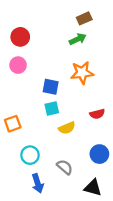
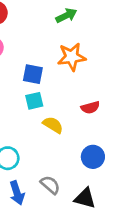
yellow semicircle: (67, 128) -> (53, 125), turned -126
gray semicircle: (65, 167) -> (50, 185), moved

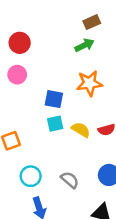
yellow semicircle: (53, 125) -> (81, 130), moved
gray semicircle: (50, 185) -> (70, 180), moved

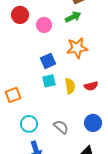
pink circle: (17, 75) -> (44, 25), moved
blue square: (54, 99) -> (48, 61), turned -35
yellow semicircle: (81, 130) -> (70, 86), turned 49

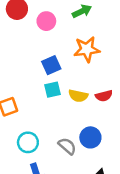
yellow semicircle: (70, 86) -> (78, 96), turned 112
blue circle: (93, 123) -> (90, 137), moved

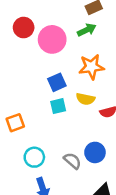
pink circle: (46, 21) -> (52, 39), size x1.5
yellow semicircle: (78, 96) -> (85, 99), moved

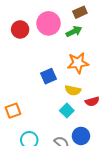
pink circle: (52, 39) -> (49, 23), moved
cyan square: (58, 106) -> (67, 111), moved, turned -32

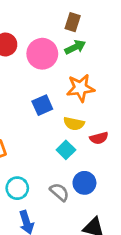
brown rectangle: (80, 12) -> (73, 22), moved, turned -48
pink circle: (49, 23) -> (42, 54), moved

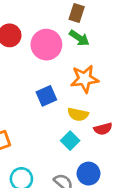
green arrow: (75, 47) -> (79, 38), turned 60

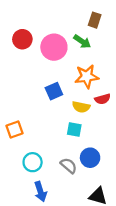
brown rectangle: (77, 13) -> (95, 20), moved
red semicircle: (103, 129) -> (102, 99), moved
cyan square: (70, 141) -> (74, 129), turned -35

